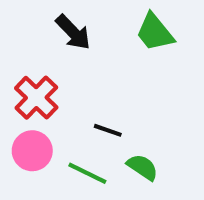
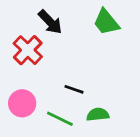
red cross: (36, 98) -> (28, 50), moved
green semicircle: (143, 167) -> (98, 115), turned -40

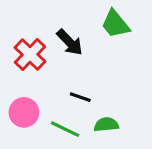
black arrow: (50, 22) -> (70, 42), moved

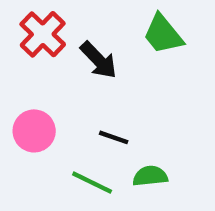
red cross: (30, 54) -> (43, 34), moved
pink circle: (24, 112) -> (34, 131), moved

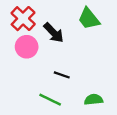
pink circle: (34, 131) -> (27, 47), moved
green semicircle: (150, 176) -> (94, 100), moved

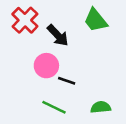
pink circle: (27, 47) -> (46, 66), moved

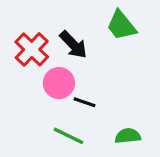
red cross: (25, 20) -> (32, 49), moved

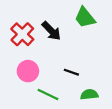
pink circle: (59, 83) -> (28, 71), moved
black line: (85, 102) -> (71, 72), moved

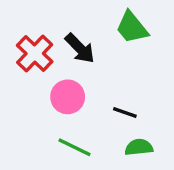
pink circle: (28, 71) -> (68, 97), moved
black line: (71, 72) -> (125, 113), moved

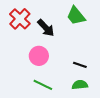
red cross: (35, 53) -> (20, 19), moved
black line: (125, 113) -> (80, 65), moved

